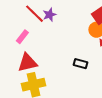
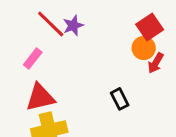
black rectangle: (80, 64) -> (120, 99), turned 48

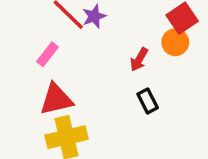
red arrow: (156, 63) -> (139, 59), moved

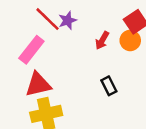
pink rectangle: (48, 54) -> (31, 50), size x1.5
red arrow: (139, 59) -> (102, 40), moved

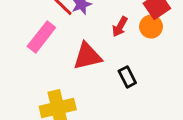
red triangle: (38, 84) -> (87, 56), moved

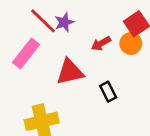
red arrow: (120, 27) -> (101, 44), turned 30

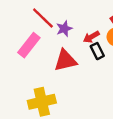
purple star: (64, 22) -> (64, 29), moved
black rectangle: (108, 92) -> (97, 51), moved

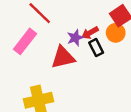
purple star: (64, 29) -> (75, 38), moved

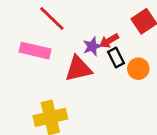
orange circle: (116, 33) -> (138, 69), moved
pink rectangle: (25, 41) -> (35, 51), turned 65

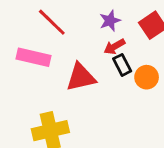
purple star: (92, 46) -> (110, 21), moved

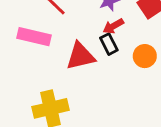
black rectangle: (122, 65) -> (109, 44), moved

